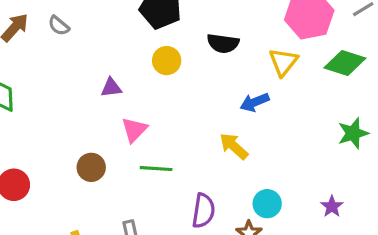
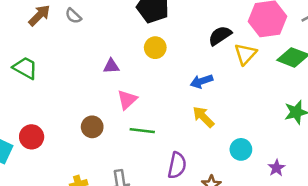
black semicircle: (223, 43) -> (220, 36), moved, turned 135
blue arrow: (255, 102) -> (202, 81), moved
cyan circle: (267, 204) -> (241, 149), moved

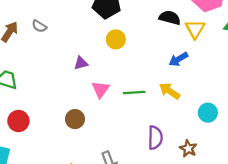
black semicircle: (220, 36) -> (170, 18), turned 60
blue arrow: (202, 81) -> (178, 59), moved
green line: (142, 131) -> (134, 92), moved
red circle: (32, 137) -> (18, 121), moved

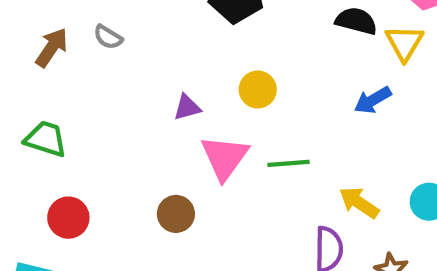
yellow circle: (116, 39) -> (258, 90), moved
pink triangle: (101, 89) -> (225, 157), size x1.4
yellow arrow: (170, 91) -> (359, 203), moved

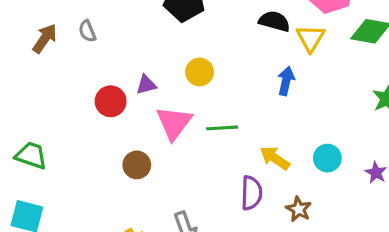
gray semicircle: (108, 37) -> (87, 31), turned 35
blue arrow: (373, 100) -> (286, 81), turned 132
green trapezoid: (46, 139) -> (31, 155), moved
red circle: (68, 218) -> (111, 101), moved

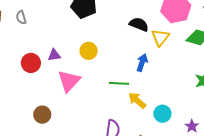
green line: (222, 128) -> (119, 83), moved
yellow arrow: (275, 158) -> (137, 100), moved
brown circle: (137, 165) -> (42, 115), moved

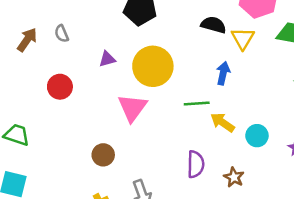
yellow circle: (89, 51) -> (153, 66), size x1.8
purple triangle: (54, 55) -> (107, 59), moved
red circle: (31, 63) -> (60, 87), moved

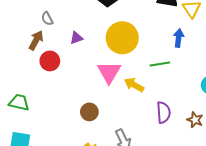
brown arrow: (27, 40) -> (36, 40), moved
purple triangle: (107, 59) -> (76, 38), moved
yellow arrow: (223, 122) -> (134, 85), moved

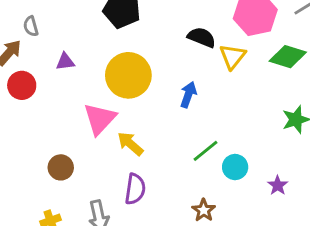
blue arrow: (179, 38) -> (188, 95), moved
green line: (160, 64) -> (205, 151), moved, turned -42
purple semicircle: (163, 112) -> (135, 189), moved

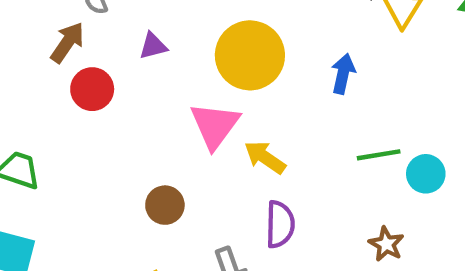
green line: (205, 151) -> (379, 155), turned 36

